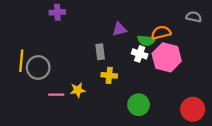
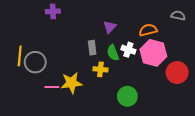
purple triangle: (119, 29) -> (110, 27), turned -32
green semicircle: (146, 40) -> (113, 53), moved, turned 63
yellow star: (78, 90) -> (71, 83), size x1.5
red circle: (193, 109) -> (177, 72), moved

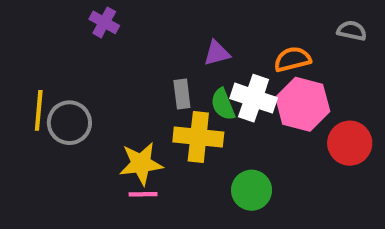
purple cross: (53, 11) -> (104, 22), turned 32
purple triangle: (110, 27) -> (217, 53), turned 32
white cross: (128, 50) -> (254, 98), size x1.5
yellow cross: (100, 69) -> (198, 137), size x1.6
pink line: (52, 87) -> (143, 194), moved

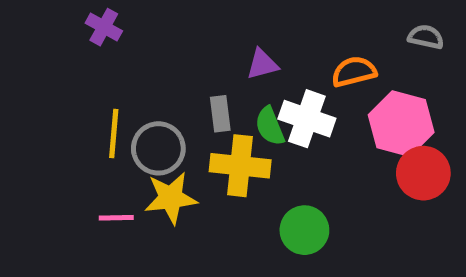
purple cross: (104, 22) -> (104, 27), moved
pink hexagon: (303, 104) -> (401, 124), moved
yellow line: (39, 110) -> (114, 134), moved
gray circle: (69, 123) -> (158, 148), moved
pink line: (143, 194) -> (116, 218), moved

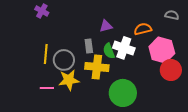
green circle: (304, 230) -> (123, 93), size x1.4

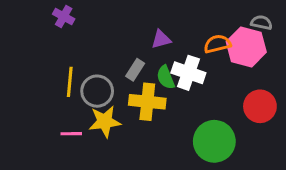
gray rectangle: (89, 46) -> (135, 70), turned 40
pink hexagon: (162, 50) -> (246, 47), moved
green circle: (123, 93) -> (214, 141), moved

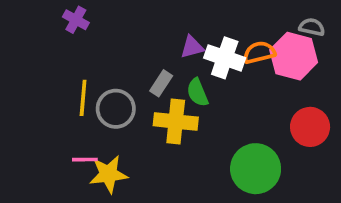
white cross: (188, 73) -> (225, 58), moved
yellow star: (105, 122) -> (108, 174), moved

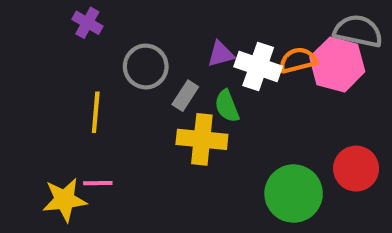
gray semicircle: (312, 27) -> (358, 31), size x1.6
gray circle: (116, 109) -> (146, 66), moved
red circle: (310, 127) -> (356, 169), moved
yellow star: (108, 174) -> (64, 200), moved

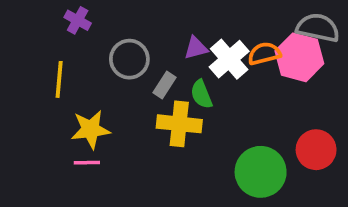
white cross: (258, 66) -> (229, 59), turned 30
yellow line: (96, 112) -> (59, 79), moved
yellow star: (64, 200) -> (91, 129), moved

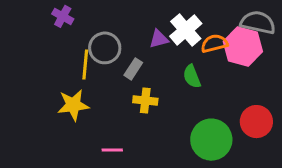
white cross: (229, 59) -> (186, 30), moved
yellow line: (59, 79) -> (85, 64), moved
green semicircle: (201, 94) -> (192, 76), moved
yellow cross: (179, 124) -> (145, 101), size x0.7
pink line: (87, 163) -> (112, 150), moved

